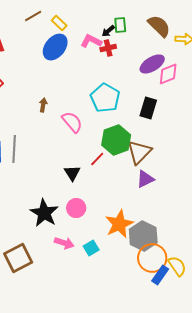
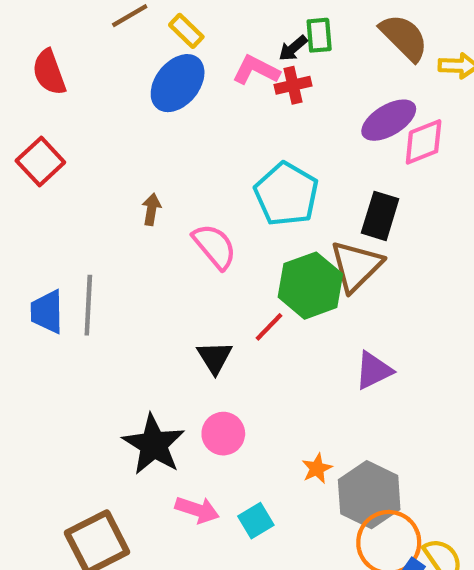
brown triangle: (139, 152) -> (356, 266), moved
orange star: (119, 224) -> (317, 468), size x0.5

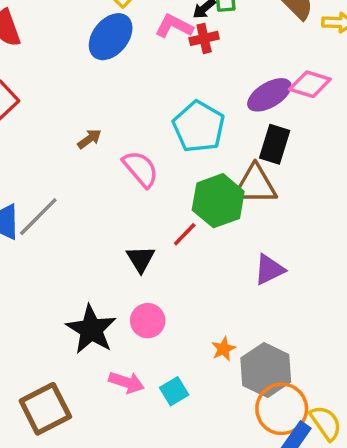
purple ellipse: (389, 120) -> (269, 95), moved
pink diamond: (424, 142) -> (310, 84), turned 39
brown arrow: (151, 209) -> (89, 139), turned 45
brown triangle: (356, 266) -> (255, 185), turned 45
gray line: (88, 305) -> (38, 217), turned 42

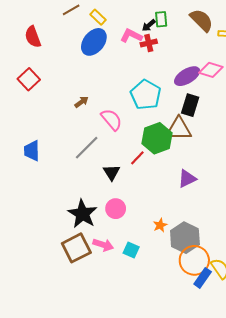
gray line: (38, 217) -> (87, 148), moved
cyan square: (174, 391) -> (131, 250), turned -35
brown square: (45, 409) -> (76, 248), moved

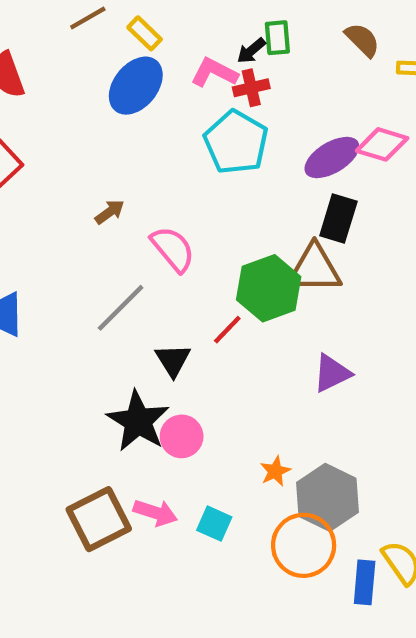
brown semicircle: (202, 20) -> (362, 40), size x0.7
cyan pentagon: (146, 95) -> (236, 142), moved
black star: (82, 214) -> (138, 421), moved
orange circle: (194, 260) -> (304, 545), moved
blue rectangle: (203, 278) -> (365, 582), turned -30

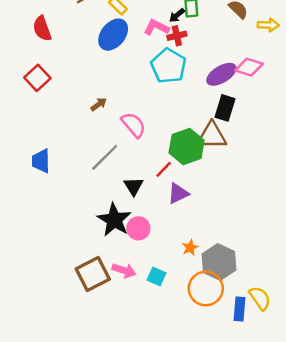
purple triangle: (332, 373) -> (178, 193), moved

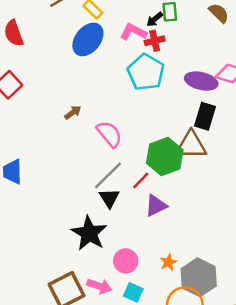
purple ellipse: (221, 74) -> (201, 81), turned 44
gray line: (105, 157) -> (108, 175), moved
pink circle: (138, 228) -> (126, 261), moved

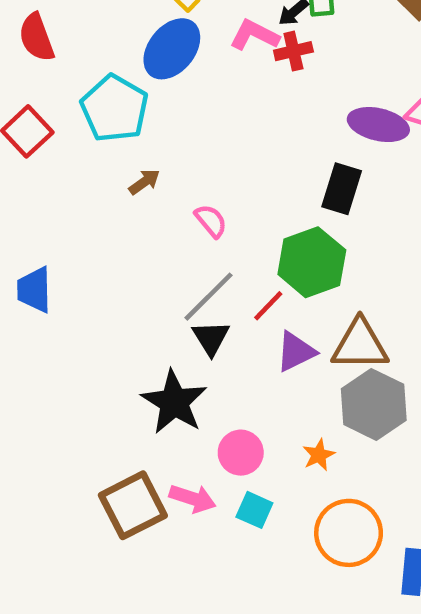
cyan pentagon: (146, 72) -> (115, 108), moved
black rectangle: (205, 116) -> (342, 189), moved
pink semicircle: (109, 134) -> (211, 221), size x0.7
brown triangle: (191, 145) -> (360, 345), moved
gray hexagon: (199, 277) -> (374, 404), moved

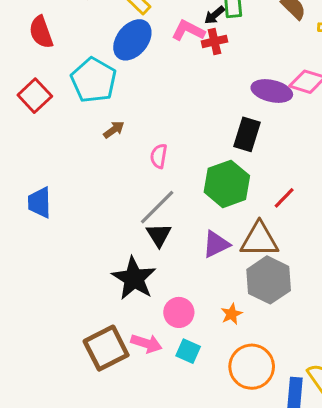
pink semicircle: (211, 221) -> (159, 156), turned -130
red line: (268, 306) -> (284, 198), moved

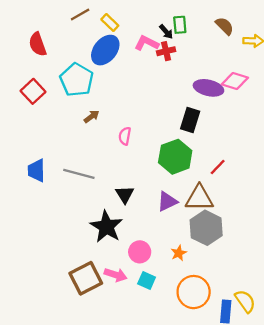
black arrow: (214, 15) -> (166, 32), turned -91
gray line: (157, 207) -> (79, 174), moved, turned 60

